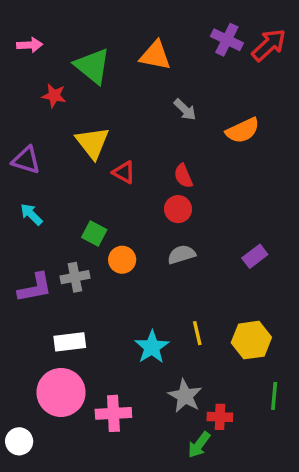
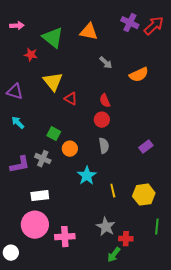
gray semicircle: (182, 254) -> (104, 146), turned 98
gray cross: (75, 277) -> (43, 159), turned 35
cyan star: (152, 347) -> (87, 176), moved

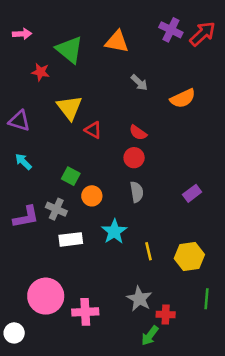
red semicircle: (105, 101) -> (138, 133), turned -32
white rectangle: (40, 196) -> (71, 239), moved

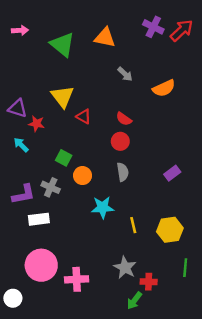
red star: (40, 72) -> (37, 124), moved
cyan star: (114, 231) -> (103, 207), turned 30
white rectangle: (71, 239) -> (39, 219), moved

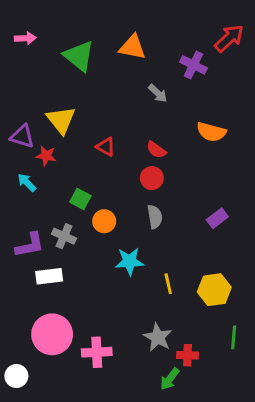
purple cross: (153, 27) -> (193, 65), moved
orange semicircle: (164, 88) -> (211, 132), moved, turned 40
yellow triangle: (62, 96) -> (61, 120), moved

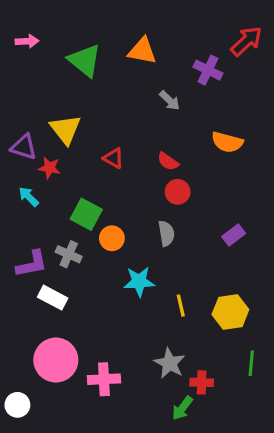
red circle: (152, 178) -> (178, 192), moved
green square: (80, 199) -> (86, 214), size x1.4
white rectangle: (49, 276) -> (53, 298), turned 35

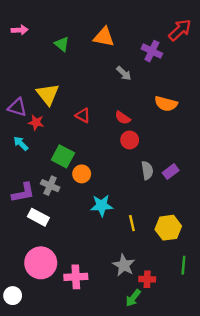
green triangle: (85, 60) -> (62, 44), size x0.6
gray semicircle: (166, 233) -> (147, 170), moved

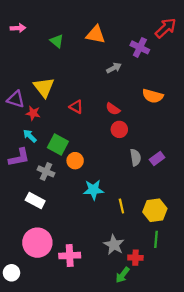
gray arrow: (124, 73) -> (114, 68), turned -72
cyan arrow: (21, 143) -> (30, 136), moved
purple L-shape: (23, 193) -> (19, 157), moved
green line: (183, 265) -> (156, 239), moved

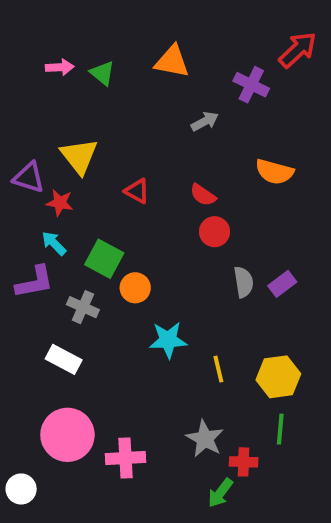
pink arrow: (18, 28) -> (60, 67), moved

